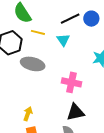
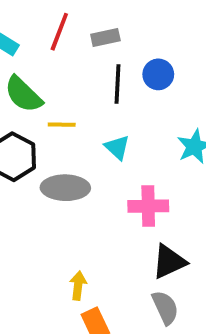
black line: (70, 19) -> (118, 84), turned -48
cyan triangle: (63, 40) -> (117, 147), moved

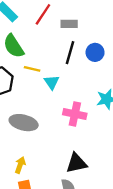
cyan triangle: (117, 147) -> (52, 82), moved
gray ellipse: (65, 188) -> (24, 123), moved
pink cross: (148, 206) -> (75, 114), moved

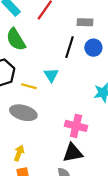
gray rectangle: (69, 24) -> (85, 22), moved
yellow line: (32, 69) -> (29, 86), moved
pink cross: (75, 114) -> (76, 126), moved

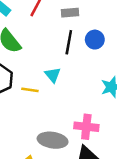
gray rectangle: (85, 22) -> (70, 13), moved
gray ellipse: (23, 113) -> (53, 140), moved

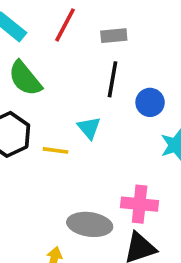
blue circle: (95, 40) -> (150, 102), moved

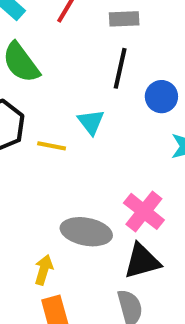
pink cross: (140, 204) -> (144, 211), turned 30

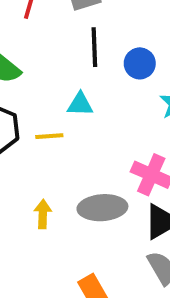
cyan triangle: (91, 122) -> (80, 104), turned -36
yellow arrow: (44, 270) -> (43, 214), moved

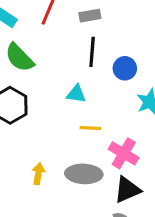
yellow line: (49, 136) -> (90, 128), moved

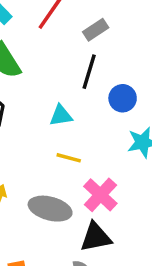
gray rectangle: (90, 16) -> (96, 30), turned -35
cyan triangle: (76, 94) -> (61, 116), turned -30

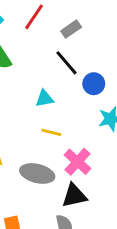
black line: (89, 72) -> (66, 63), turned -56

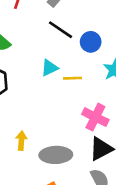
yellow line: (51, 132) -> (73, 78), moved
gray ellipse: (37, 173) -> (56, 155), moved

